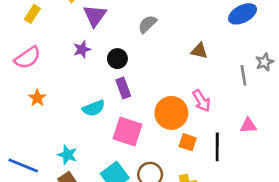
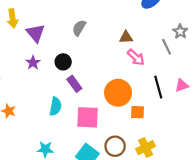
pink arrow: (201, 101) -> (136, 57), moved
cyan semicircle: (94, 108) -> (55, 106), turned -42
black line: (217, 147) -> (158, 87), moved

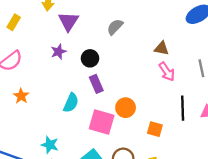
orange circle: (118, 93) -> (126, 108), moved, size x0.7

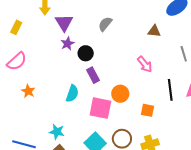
brown triangle: (162, 48) -> (154, 31), moved
purple star: (58, 52) -> (67, 44), moved
pink arrow: (167, 72) -> (145, 64), moved

